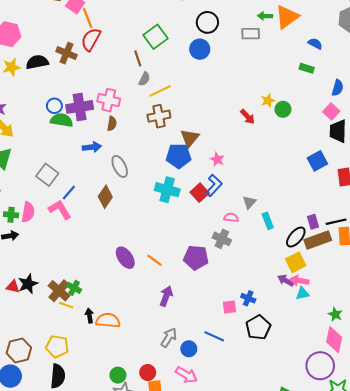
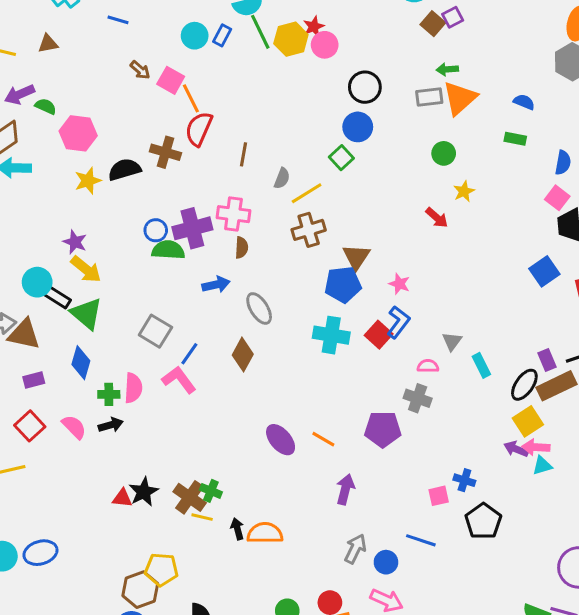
orange triangle: (287, 17) -> (460, 98), moved
green square: (155, 37) -> (341, 158), moved, size x0.7
brown line: (138, 58) -> (243, 154), moved, turned 35
green circle: (283, 109) -> (444, 153), moved
yellow pentagon: (57, 346) -> (161, 569), moved

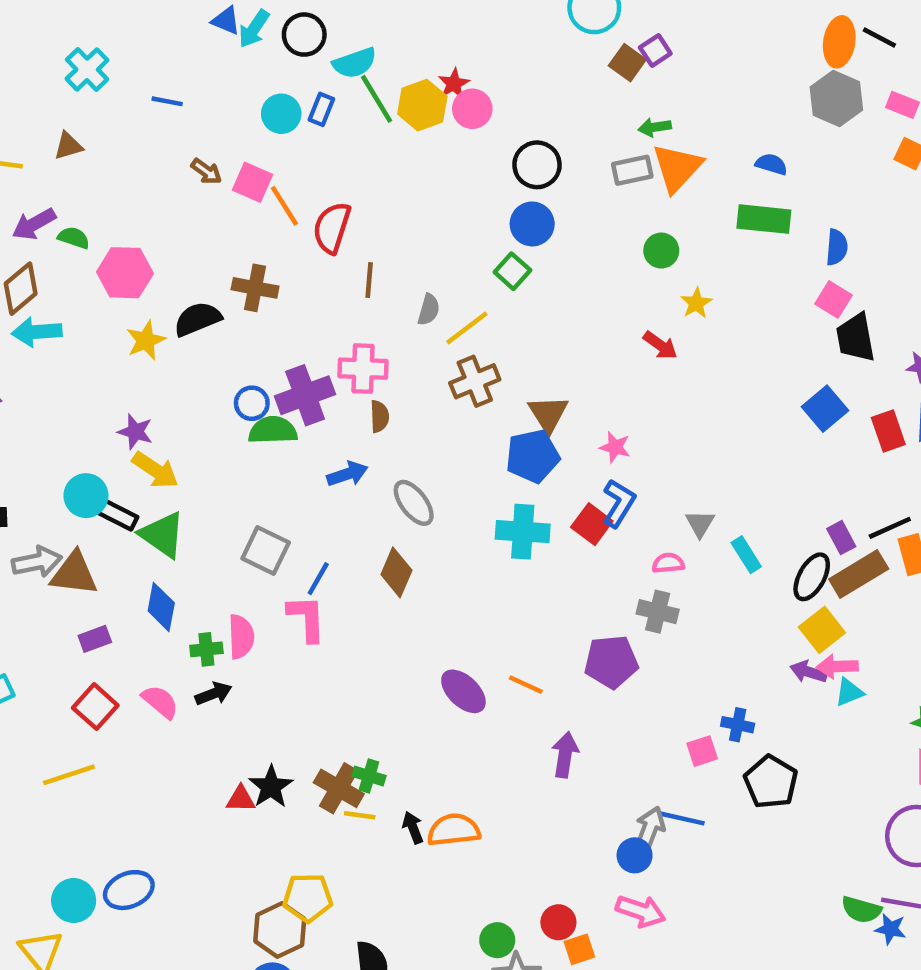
red semicircle: (199, 129) -> (332, 228), moved
green rectangle: (515, 139) -> (764, 219), size x1.6
pink L-shape: (179, 380) -> (307, 618), turned 40
gray arrow: (355, 549) -> (650, 829), moved

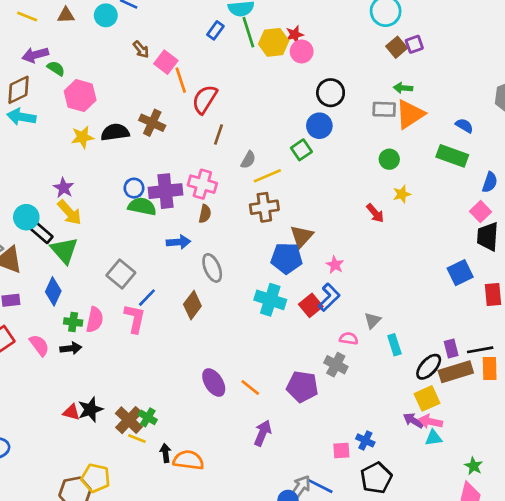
cyan circle: (281, 114) -> (106, 15), moved

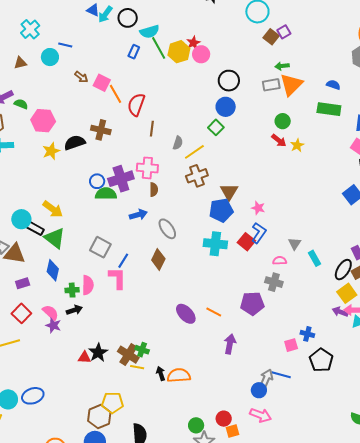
purple star: (64, 188) -> (53, 325), moved
red arrow: (375, 213) -> (279, 140), moved

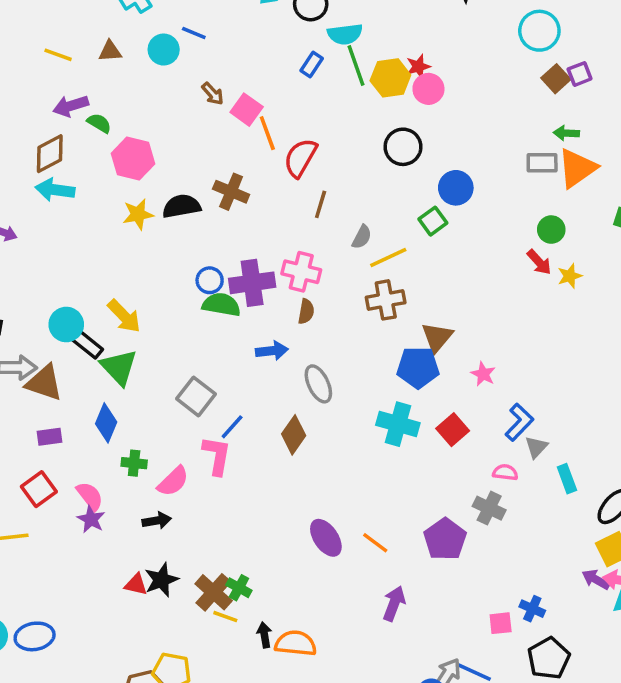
black circle: (229, 81) -> (403, 147), moved
blue L-shape: (259, 233) -> (519, 422), moved
pink semicircle: (88, 285) -> (173, 481), moved, turned 36
purple pentagon: (252, 303) -> (445, 539), turned 30
black arrow: (74, 310) -> (157, 521), moved

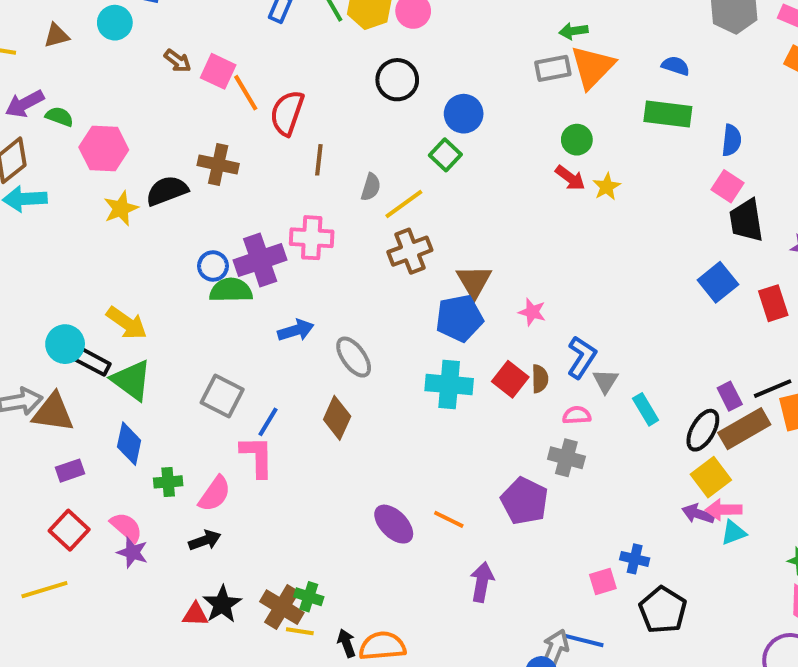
brown semicircle: (306, 311) -> (540, 379), moved

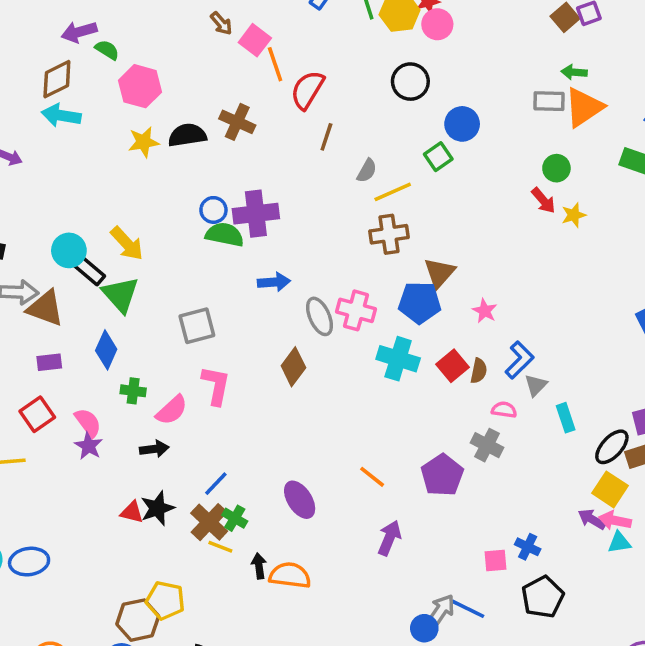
pink cross: (312, 238) -> (356, 310), moved
gray square: (222, 396) -> (197, 326), turned 36
blue line: (268, 422) -> (216, 484), moved
yellow square: (711, 477) -> (610, 489), turned -32
purple ellipse: (394, 524) -> (300, 500), moved

